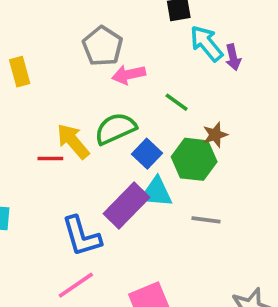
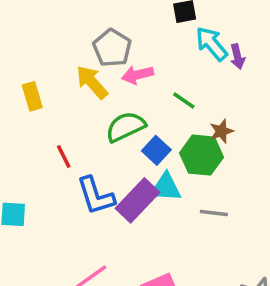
yellow rectangle: (20, 72) -> (32, 96), moved
yellow arrow: (73, 141) -> (92, 82), moved
red line: (50, 158) -> (64, 156), turned 65
blue L-shape: (82, 236) -> (96, 196), moved

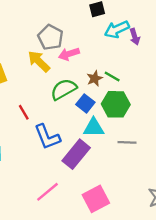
cyan arrow: (212, 44) -> (117, 29), turned -70
green line: (184, 101) -> (112, 76), moved
brown star: (221, 131) -> (95, 78), moved
purple rectangle: (137, 200) -> (76, 154), moved

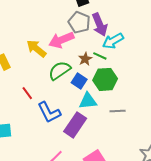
cyan arrow: (117, 29) -> (113, 41), moved
gray pentagon: (51, 37) -> (79, 22), moved
purple arrow: (135, 37) -> (100, 25), moved, size x1.6
pink arrow: (69, 54) -> (61, 40), size x1.4

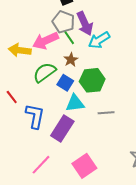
yellow arrow: (36, 48) -> (20, 50), turned -30
green line: (100, 56) -> (69, 38), moved, turned 32
blue L-shape: (49, 112) -> (35, 116), turned -140

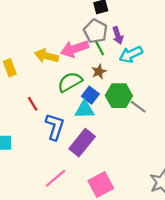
purple arrow: (85, 24) -> (118, 35), size x0.7
cyan triangle: (75, 103) -> (85, 110), moved
gray line: (106, 113) -> (138, 107), moved, turned 35

